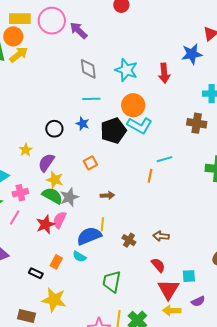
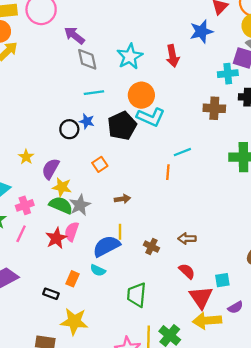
purple arrow: (78, 30) -> (74, 35), moved
cyan star: (126, 70) -> (130, 56), turned 30
black circle: (54, 129) -> (69, 129), moved
yellow arrow: (172, 311) -> (207, 321), size x1.4

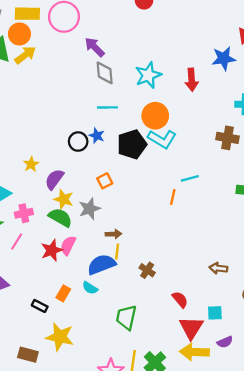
brown arrow: (122, 199) -> (113, 234), moved
gray star: (80, 205) -> (90, 209), moved
brown arrow: (187, 239) -> (218, 268), moved

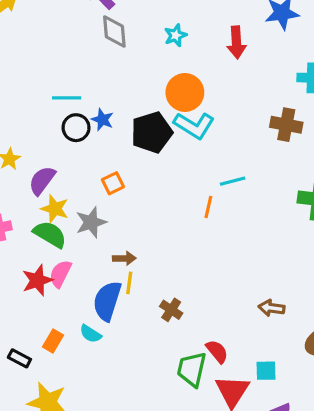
cyan star: (148, 75) -> (176, 35), size x0.6
cyan line: (107, 107) -> (67, 98), moved
blue semicircle: (102, 264) -> (107, 301), turned -52
green trapezoid: (126, 317) -> (192, 369), moved

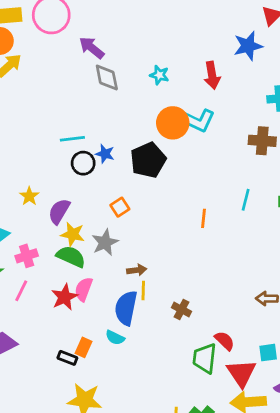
cyan star: (176, 35) -> (159, 75), turned -30
cyan L-shape: (194, 125) -> (198, 120), moved
cyan line: (233, 181) -> (246, 200), moved, turned -55
black rectangle: (19, 358) -> (67, 358), moved

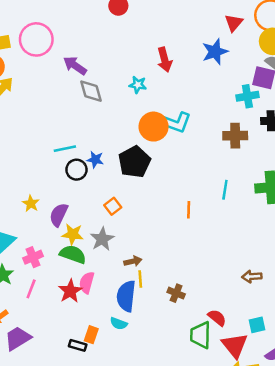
red arrow: (212, 75) -> (165, 60), moved

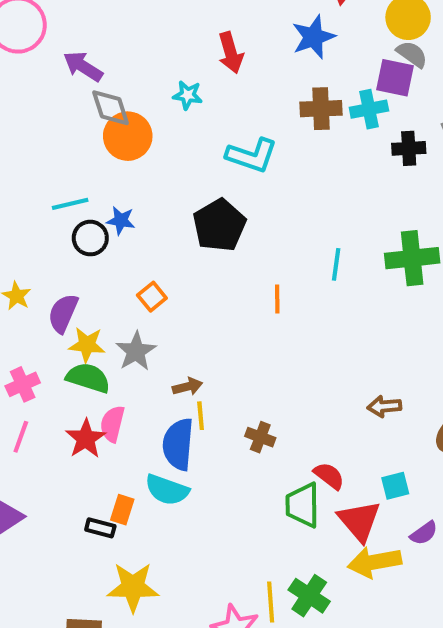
orange circle: (154, 127) -> (128, 136), moved
brown cross: (235, 136) -> (321, 109), moved
black pentagon: (134, 162) -> (219, 225), moved
cyan semicircle: (119, 323) -> (167, 490), size x1.5

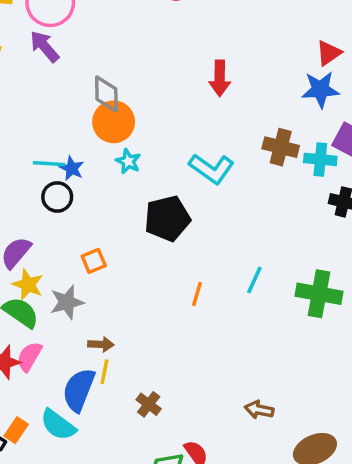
blue star: (313, 37) -> (320, 90), moved
purple arrow: (83, 66) -> (44, 47), moved
cyan star: (188, 95) -> (128, 161), moved
blue star: (121, 221) -> (72, 168), moved

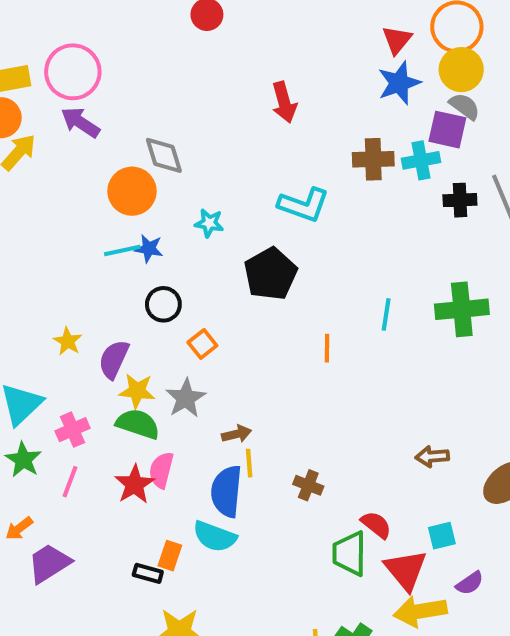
orange circle: (114, 122) -> (132, 191), moved
black circle: (57, 197) -> (163, 304), moved

